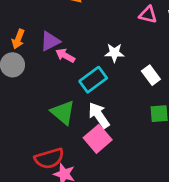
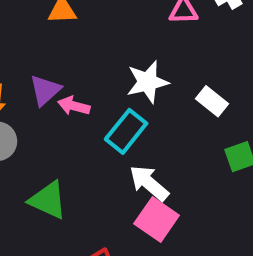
white star: (114, 53) -> (148, 82), size x1.4
green triangle: (63, 113) -> (48, 200), moved

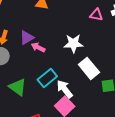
white rectangle: (212, 101) -> (89, 68), moved, size x1.5
cyan rectangle: (126, 131) -> (47, 78), moved

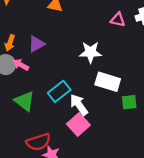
pink arrow: (38, 47) -> (21, 65), moved
white rectangle: (89, 68) -> (108, 82), turned -35

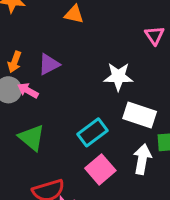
pink triangle: (118, 20) -> (155, 35), turned 42
cyan rectangle: (59, 91) -> (93, 132), moved
white arrow: (79, 105) -> (142, 159), moved, turned 45

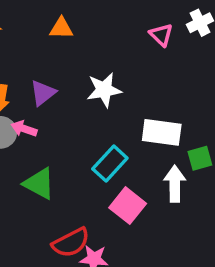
white star: (118, 77) -> (104, 90), moved

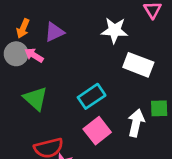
white star: (104, 90) -> (115, 30), moved
white rectangle: (162, 132) -> (138, 65), moved

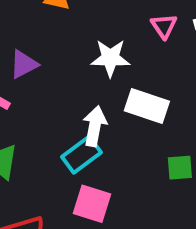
white arrow: (136, 123) -> (95, 126), moved
pink square: (97, 131) -> (92, 204), turned -32

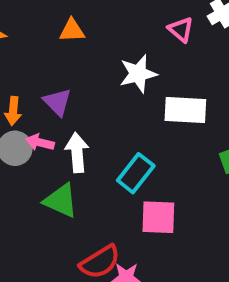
purple triangle: (24, 64) -> (57, 102), turned -32
white arrow: (95, 126) -> (77, 153), moved

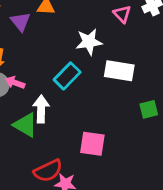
purple triangle: (57, 102) -> (20, 22), moved
white arrow: (77, 153) -> (41, 109), moved
cyan rectangle: (136, 173) -> (67, 76), moved

